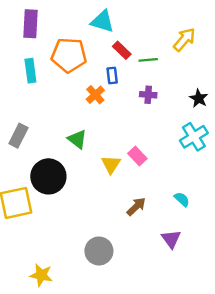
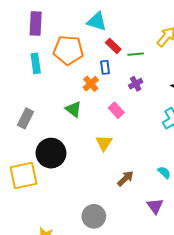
purple cross: (148, 95) -> (136, 84), turned -32
green triangle: (77, 139) -> (73, 109), moved
pink rectangle: (137, 156) -> (116, 110), moved

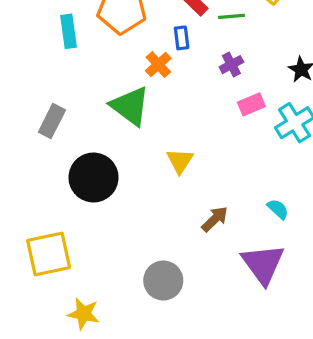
green triangle: (73, 109) -> (130, 106), size x1.5
pink rectangle: (116, 110) -> (251, 104), moved, turned -70
yellow square: (23, 176) -> (49, 254), moved
purple triangle: (155, 206) -> (263, 264), size x1.6

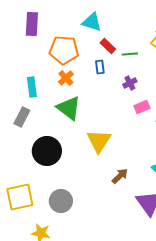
cyan rectangle: (69, 31) -> (32, 87), moved
orange cross: (158, 65) -> (66, 78), moved
yellow triangle: (180, 161) -> (99, 141), size x1.5
gray circle: (163, 281) -> (61, 201), moved

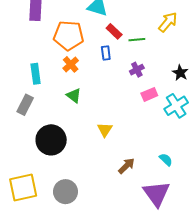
green triangle: (69, 108) -> (74, 95), size x0.6
yellow triangle: (99, 141) -> (105, 130), size x0.6

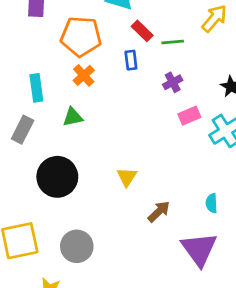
green triangle: (74, 95) -> (73, 117), moved, turned -49
yellow triangle: (105, 130) -> (127, 177), moved
cyan semicircle: (166, 160) -> (212, 203), turned -136

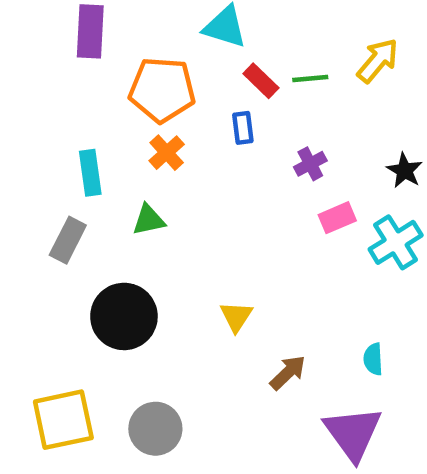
green line: (173, 42) -> (310, 78), moved

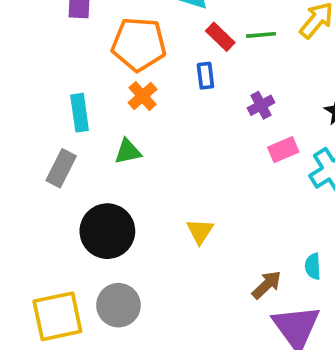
brown arrow: (288, 373) -> (267, 285), moved
gray circle: (155, 429) -> (118, 305), moved

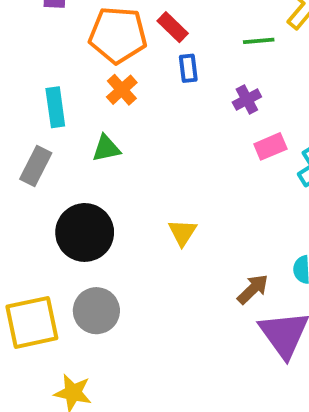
green line: (261, 35) -> (259, 41), moved
red rectangle: (220, 37) -> (173, 27), moved

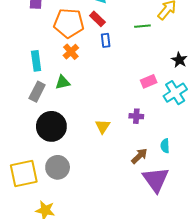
purple cross: (247, 100) -> (136, 116), moved, turned 32
gray rectangle: (36, 166) -> (37, 92), moved

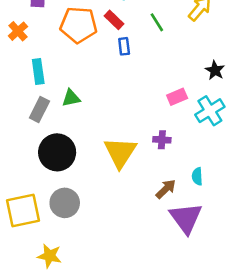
green line: (142, 26) -> (157, 22), moved, turned 63
orange cross: (71, 52) -> (18, 31), moved
yellow triangle: (103, 126) -> (120, 152), size x1.8

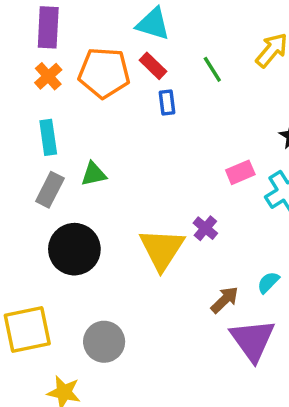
orange cross: (18, 31) -> (48, 76), moved
purple cross: (162, 140) -> (205, 228), moved, turned 36
cyan semicircle: (197, 176) -> (268, 282), turned 48
gray circle: (65, 203) -> (104, 342), moved

